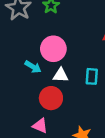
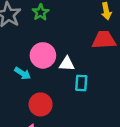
white triangle: (61, 75) -> (67, 64), moved

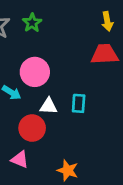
white triangle: (67, 64) -> (49, 106), moved

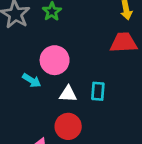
red circle: (32, 128) -> (68, 126), moved

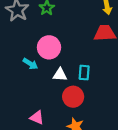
red circle: (68, 126) -> (73, 97), moved

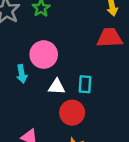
cyan arrow: (30, 64) -> (22, 74), turned 48

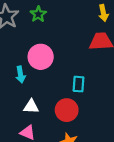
white triangle: (57, 87) -> (31, 107), moved

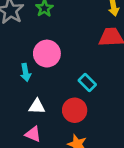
cyan rectangle: (78, 84) -> (87, 83), turned -49

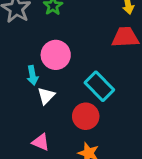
cyan rectangle: (87, 83) -> (99, 86), size x1.5
white triangle: (37, 106) -> (46, 96), moved, turned -48

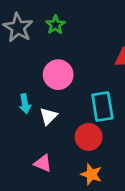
cyan arrow: (33, 75) -> (25, 104), moved
cyan rectangle: (99, 86) -> (102, 106), turned 36

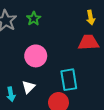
cyan arrow: (25, 104) -> (11, 94), moved

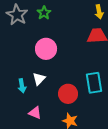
cyan rectangle: (69, 80) -> (94, 83), moved

